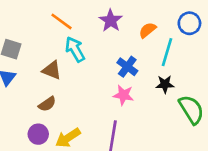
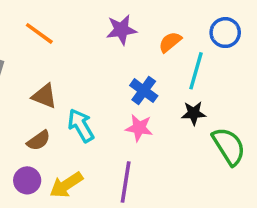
purple star: (111, 20) -> (121, 30), turned 30
orange line: (62, 21) -> (39, 33), moved
cyan arrow: (75, 49) -> (81, 125), moved

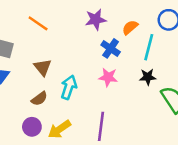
blue cross: (144, 91) -> (111, 48), moved
brown triangle: (44, 96) -> (43, 67), turned 30
cyan arrow: (81, 125) -> (69, 87), turned 50
pink star: (139, 128) -> (108, 77), moved

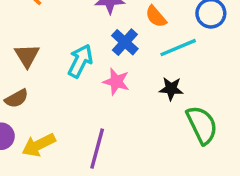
orange semicircle: (130, 27) -> (156, 17), turned -98
cyan line: (149, 47) -> (178, 48), turned 45
cyan arrow: (69, 87) -> (80, 61), moved

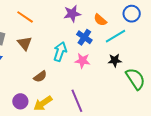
brown triangle: (27, 56) -> (25, 43), moved
brown semicircle: (17, 98) -> (40, 76), moved
purple line: (97, 149) -> (77, 101), turned -30

